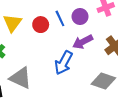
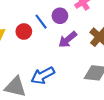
blue arrow: (64, 63) -> (43, 75), moved, turned 45

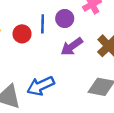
blue line: (41, 22) -> (43, 24), turned 35

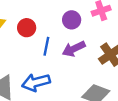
blue line: (43, 24) -> (46, 46), moved

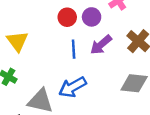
red circle: (27, 28) -> (67, 17), moved

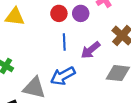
yellow triangle: (17, 41) -> (15, 17), moved, turned -48
purple arrow: (101, 45) -> (90, 50), moved

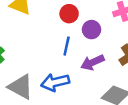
purple circle: (81, 13) -> (91, 30), moved

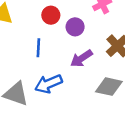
blue line: (67, 46) -> (38, 48), moved

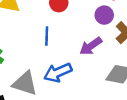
purple circle: (75, 27) -> (104, 15), moved

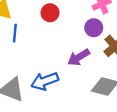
blue line: (47, 36) -> (15, 33), moved

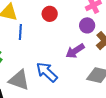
blue arrow: (45, 81) -> (47, 72), turned 65

